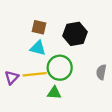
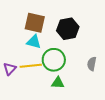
brown square: (39, 27) -> (35, 23), size x1.5
green triangle: (54, 93) -> (58, 83), moved

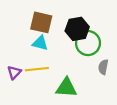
green circle: (54, 60) -> (88, 43), moved
green triangle: (58, 83) -> (66, 88), size x1.5

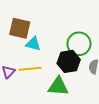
brown square: (41, 22) -> (20, 28), moved
black hexagon: (77, 29) -> (69, 61), moved

